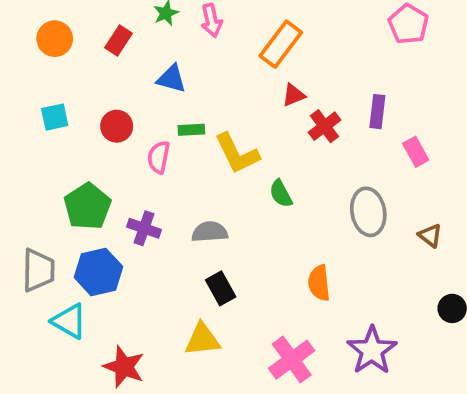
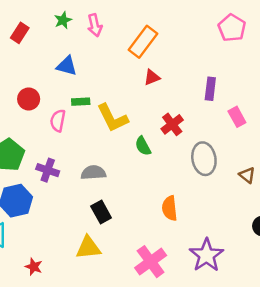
red rectangle: (118, 40) -> (20, 33), moved
red cross: (325, 126) -> (172, 124), moved
red star: (124, 367) -> (34, 267), size x0.6

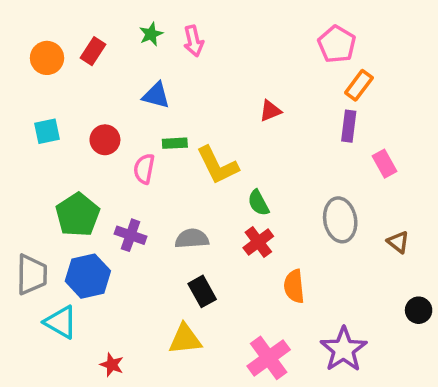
pink pentagon: (232, 28) -> (337, 44), moved
orange rectangle: (143, 42) -> (359, 85), moved, size x0.7
red cross: (172, 124) -> (258, 242), moved

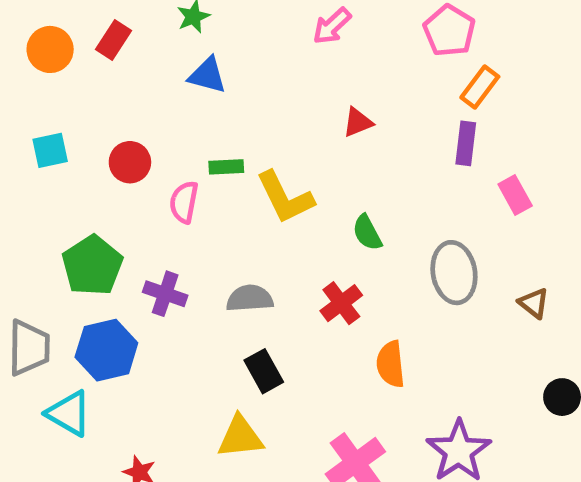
pink arrow: (194, 41) -> (332, 26), moved, turned 60
blue triangle: (156, 95) -> (207, 75), moved
green semicircle: (258, 203) -> (367, 233), moved

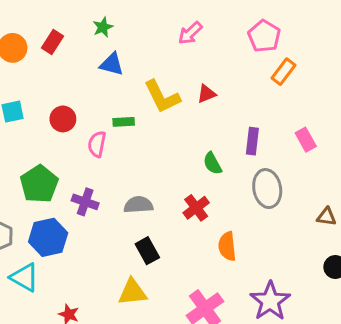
purple rectangle: (466, 143) -> (252, 141), moved
yellow L-shape: (285, 197) -> (162, 97), moved
brown triangle: (534, 303) -> (326, 217), moved, turned -30

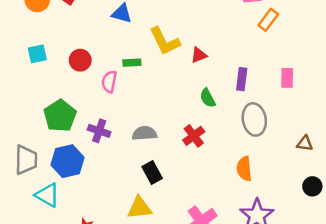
red triangle: (206, 94) -> (199, 55), moved
pink rectangle: (306, 140) -> (287, 78), turned 30
orange semicircle: (227, 246) -> (244, 169), moved

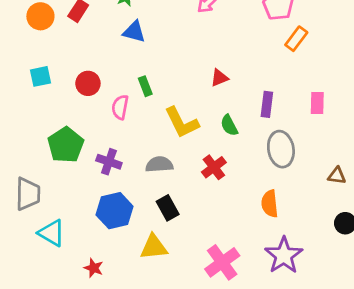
yellow L-shape: (165, 41) -> (182, 123), moved
green rectangle: (132, 63) -> (145, 86), turned 72
blue hexagon: (68, 161) -> (115, 211), moved

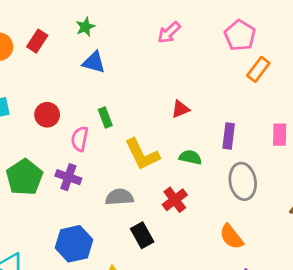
green semicircle: (229, 125) -> (190, 157), turned 130
purple cross: (109, 162) -> (68, 177), moved
orange semicircle: (270, 204) -> (231, 237), turned -32
black rectangle: (168, 208) -> (142, 235), moved

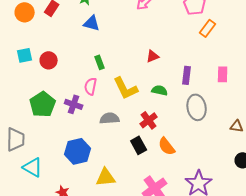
red circle: (47, 115) -> (49, 60), moved
pink semicircle: (80, 139) -> (91, 86), moved
black rectangle: (142, 235) -> (139, 145), moved
orange semicircle: (231, 237) -> (167, 146), moved

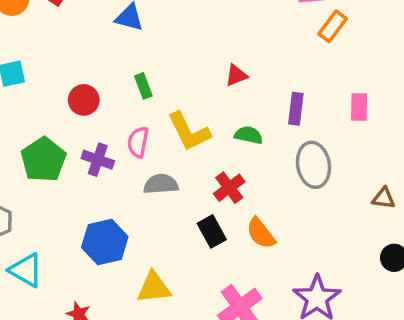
red circle: (49, 60) -> (84, 100), moved
pink semicircle: (91, 86) -> (138, 142), moved

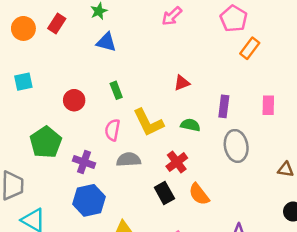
purple cross: (98, 160) -> (84, 162), moved

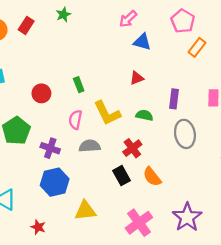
blue triangle: (106, 42) -> (142, 42), moved

